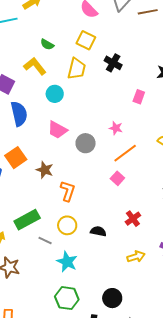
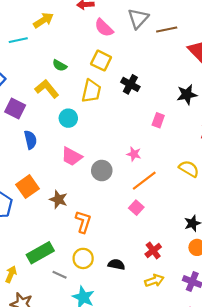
blue semicircle: (19, 114) -> (30, 140), size x0.7
yellow arrow: (136, 257) -> (154, 281), moved

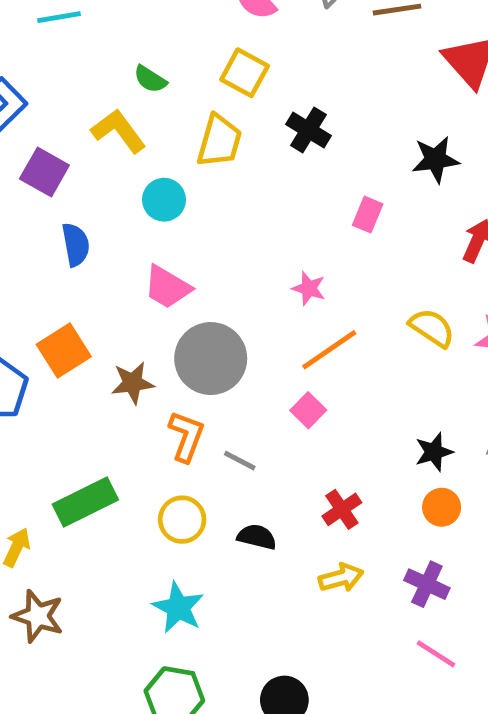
gray circle: (102, 171) -> (211, 359), moved, size x1.5
brown star: (58, 199) -> (133, 383), turned -30
gray line: (60, 275) -> (240, 461), moved

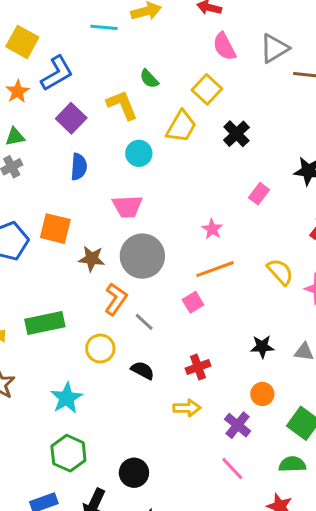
pink trapezoid: (167, 287) -> (127, 206), turned -48
orange square: (64, 350) -> (55, 229), turned 32
orange circle: (442, 507) -> (262, 394), moved
cyan star: (178, 608) -> (67, 398), moved

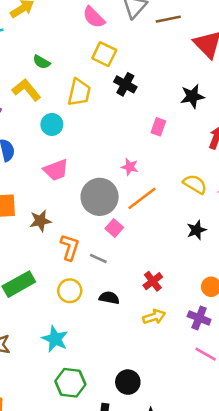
yellow square: (207, 89) -> (104, 54), moved
gray circle: (142, 256) -> (100, 197), moved
pink square: (193, 302) -> (114, 228), moved
black star: (262, 347) -> (196, 230), moved

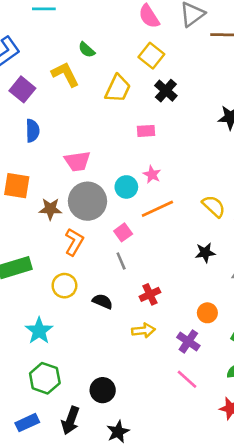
cyan circle: (52, 124) -> (126, 187), moved
pink rectangle: (158, 127) -> (146, 131), moved, turned 54
gray circle: (100, 197) -> (87, 201), moved
gray line: (98, 258) -> (121, 261), moved, turned 30

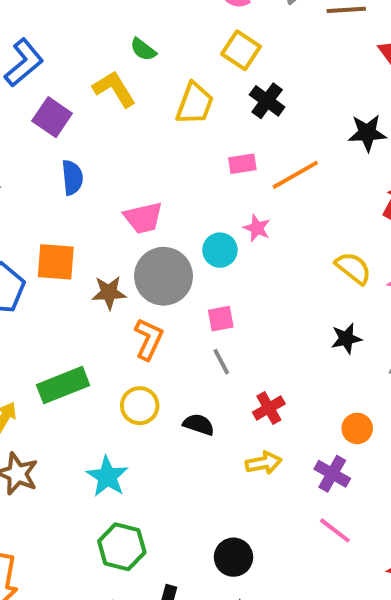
orange line: (157, 209) -> (295, 175), moved
pink square: (123, 232) -> (221, 319), turned 30
black circle: (103, 390) -> (233, 557), moved

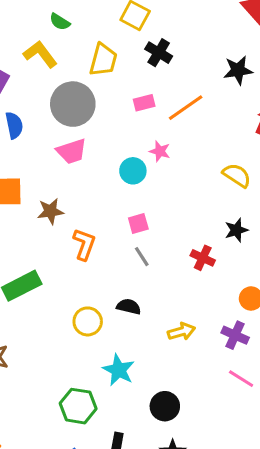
gray circle: (164, 276) -> (73, 104), moved
yellow circle: (140, 406) -> (88, 321), moved
red cross: (269, 408) -> (203, 258), moved, turned -30
cyan star: (107, 477) -> (119, 370), moved

